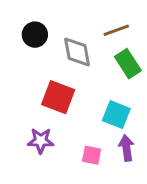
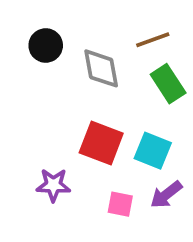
red square: (58, 97) -> (101, 143), moved
purple arrow: (126, 148) -> (166, 195), turned -120

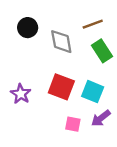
purple star: (53, 185) -> (21, 94), moved, turned 30

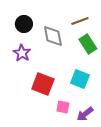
red square: (61, 87) -> (43, 84), moved
purple star: (21, 94) -> (22, 53), moved
purple arrow: (101, 118) -> (85, 114), moved

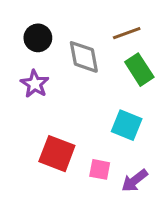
red square: (43, 84) -> (57, 154), moved

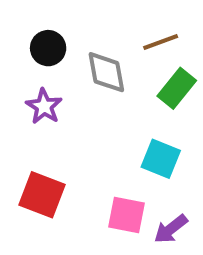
green rectangle: (139, 70) -> (177, 88), turned 72
red square: (57, 154) -> (42, 195), moved
pink square: (100, 169) -> (126, 215), size x1.4

